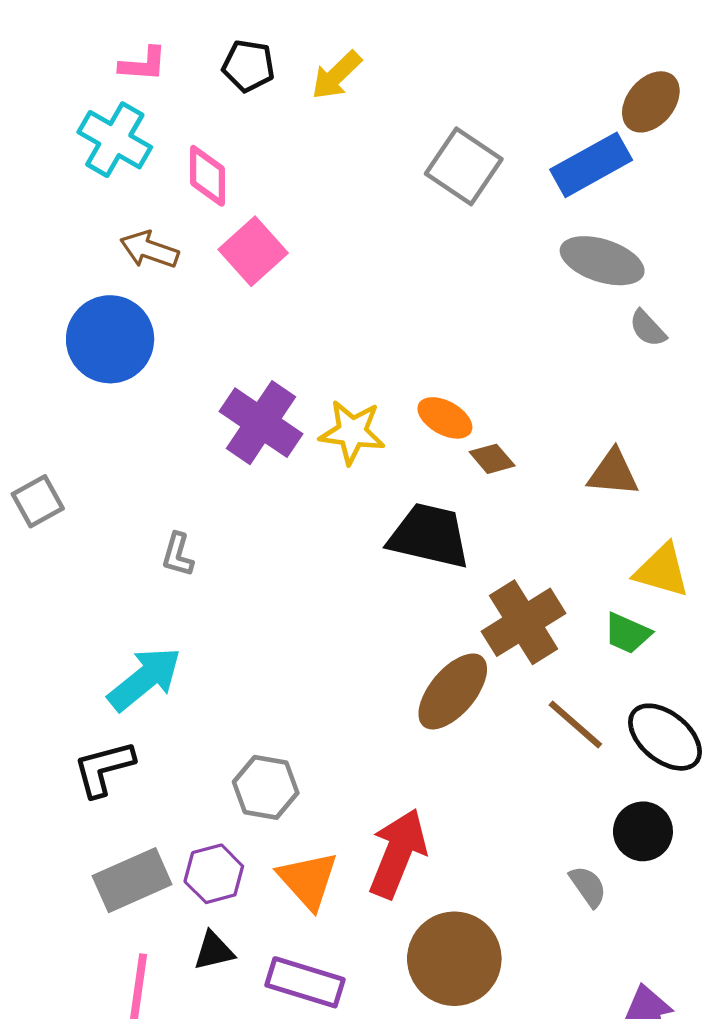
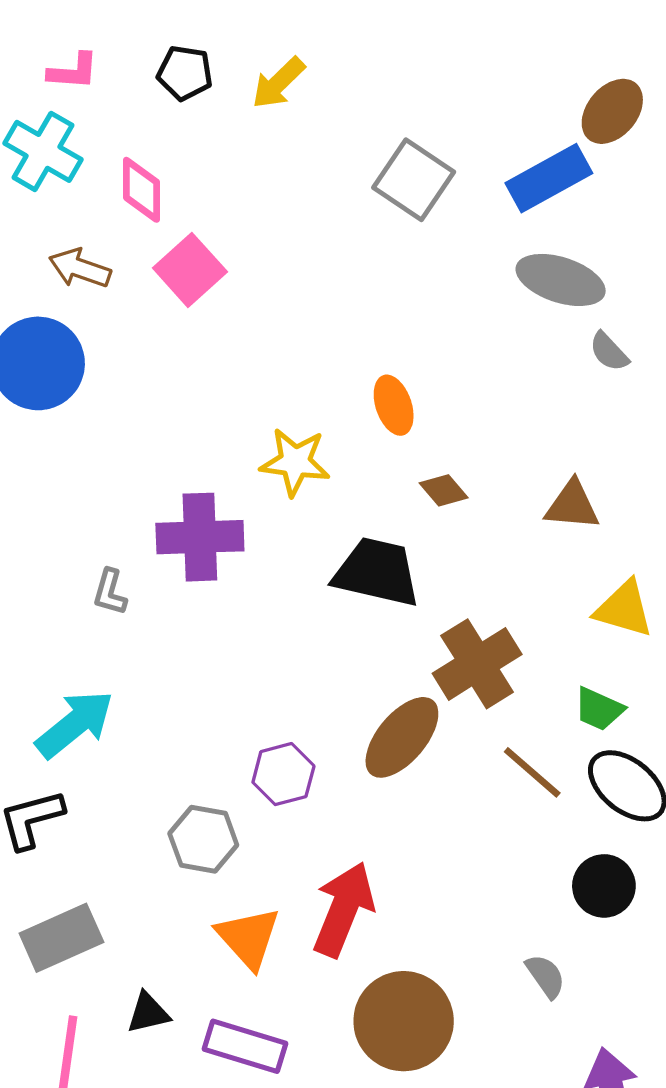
orange ellipse: (445, 418) -> (394, 405), moved, turned 42
purple cross: (261, 423) -> (200, 537), moved, turned -36
green trapezoid: (627, 633) -> (599, 709), moved
purple hexagon: (214, 874) -> (283, 774), moved
gray semicircle: (588, 886) -> (546, 976), moved

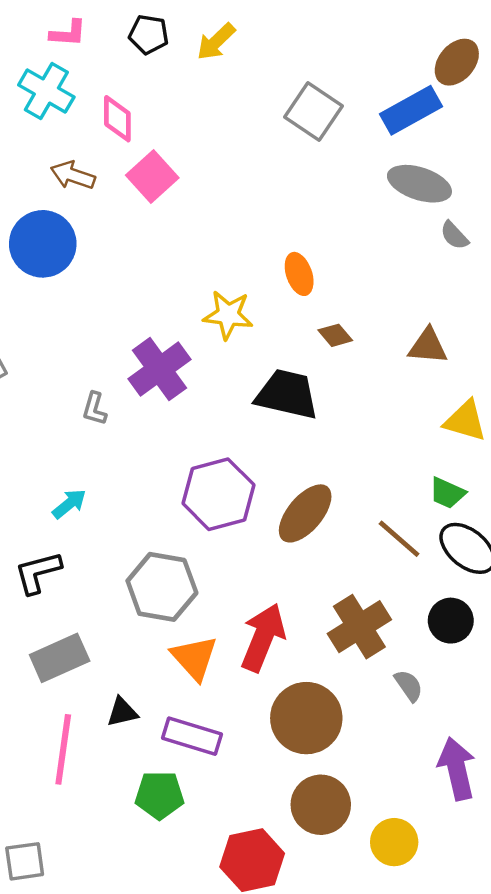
purple cross: (200, 537) -> (159, 369), turned -34
brown cross: (477, 664) -> (359, 627), moved
cyan arrow: (75, 724) -> (69, 504), size x0.6
purple hexagon: (283, 774) -> (218, 494), moved, size x1.6
gray hexagon: (203, 839) -> (162, 587), size x1.4

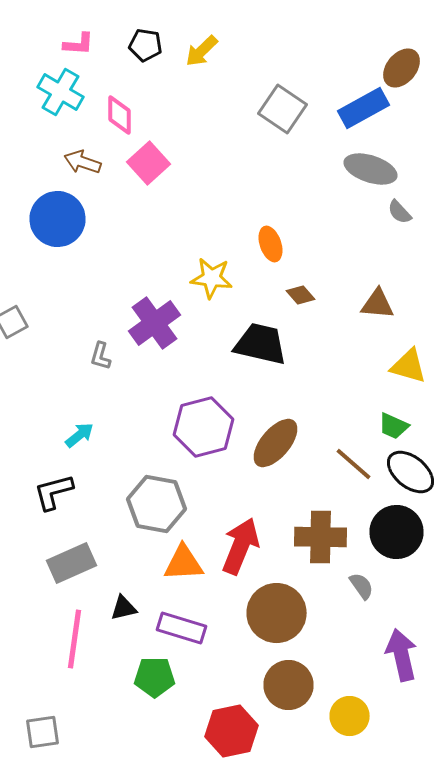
black circle: (451, 621) -> (396, 532), size x1.4
brown cross: (359, 627) -> (320, 537), turned 33
orange triangle: (194, 658) -> (184, 563), turned -51

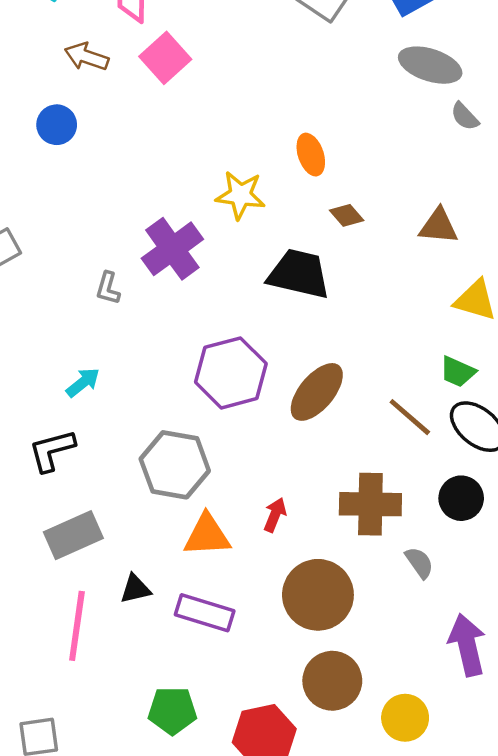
blue circle: (58, 219) -> (57, 125), size x0.6
black circle: (396, 532) -> (461, 498), size x0.7
red arrow: (240, 546) -> (275, 515), size x0.5
green pentagon: (154, 677) -> (172, 711), moved

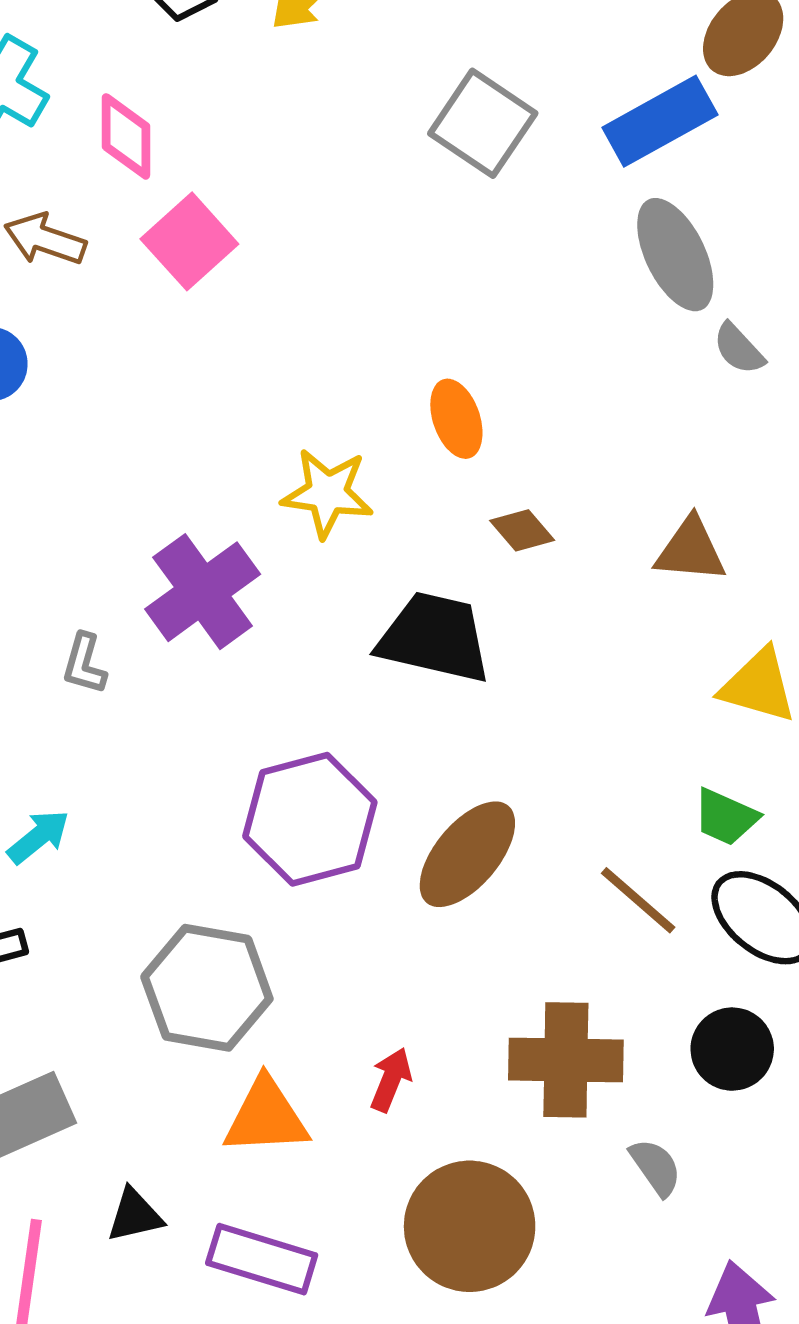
gray ellipse: (430, 65) -> (675, 255), turned 46

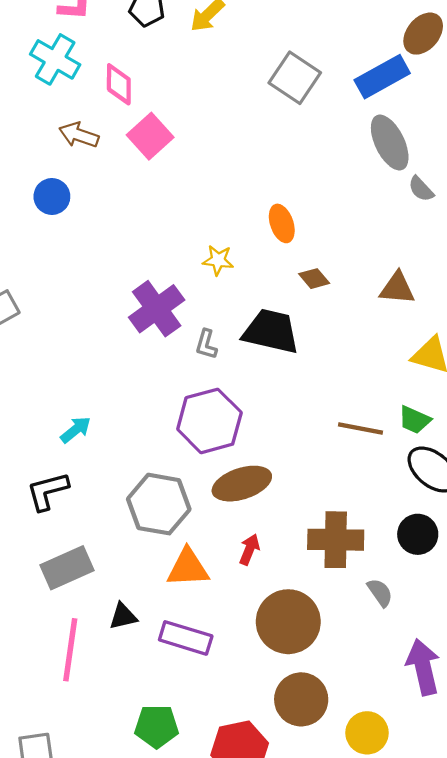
yellow star: (327, 493) -> (218, 260), size x0.7
gray L-shape: (84, 664) -> (206, 344), moved
brown ellipse: (467, 854) -> (242, 484), moved, turned 32
brown line: (638, 900) -> (361, 429), moved, turned -30

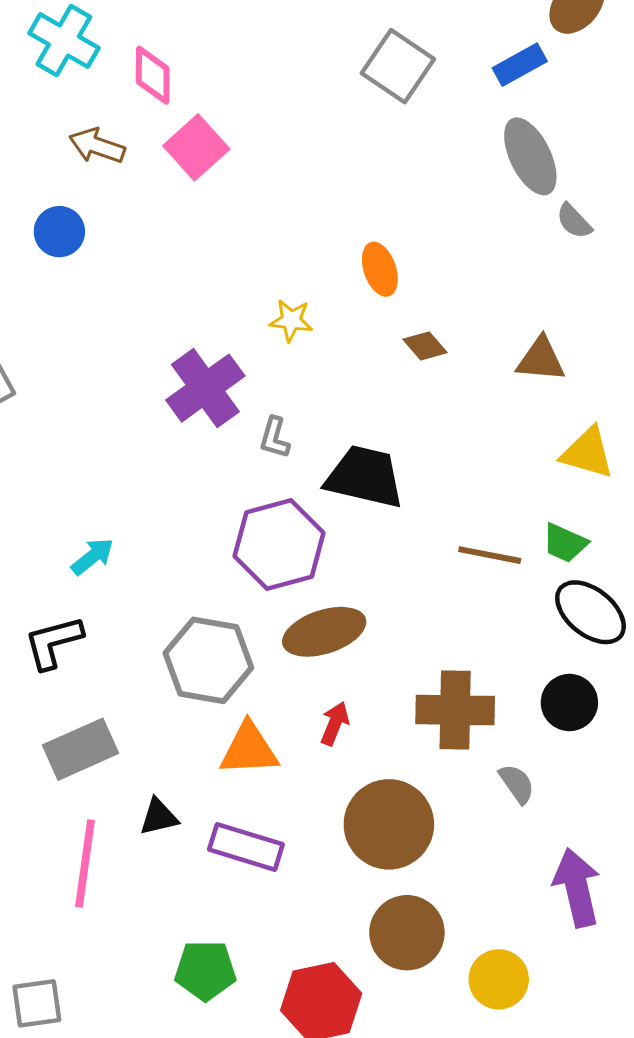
blue rectangle: (382, 77) -> (520, 65), size x0.7
black trapezoid: (271, 331) -> (365, 477), moved

